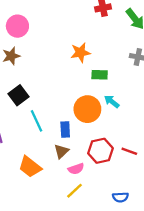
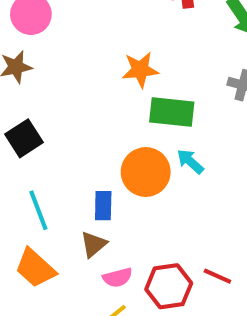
green rectangle: (100, 75) -> (172, 112), size x1.5
cyan line: (37, 121) -> (38, 210), moved
red hexagon: (101, 151) -> (169, 286), moved
red line: (129, 151) -> (217, 276), moved

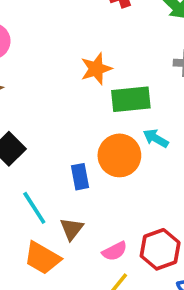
blue rectangle: (103, 206) -> (80, 177), moved
brown triangle: (94, 244) -> (72, 229), moved

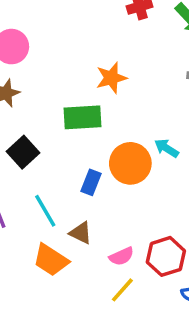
green rectangle: (131, 99) -> (82, 117), moved
blue rectangle: (80, 177) -> (91, 182), turned 30
brown triangle: (72, 229) -> (81, 233), turned -45

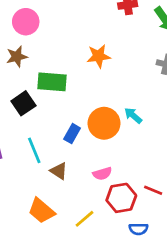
green rectangle: (82, 117) -> (52, 82), moved
pink semicircle: (122, 256) -> (102, 174), moved
orange trapezoid: (51, 260) -> (41, 211), moved

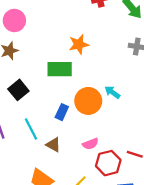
green rectangle: (52, 82) -> (60, 69), moved

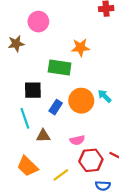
pink circle: (14, 20) -> (38, 22), moved
black square: (18, 90) -> (33, 90), moved, turned 30
brown triangle: (53, 145) -> (43, 136), turned -40

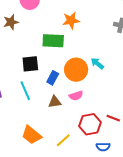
brown triangle: (43, 136) -> (55, 102), moved
pink semicircle: (77, 140) -> (76, 96), moved

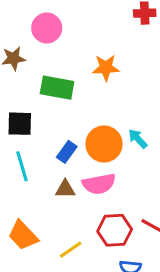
green rectangle: (53, 41) -> (57, 88), moved
black square: (30, 64) -> (20, 124), moved
pink semicircle: (76, 96) -> (99, 184), size x1.5

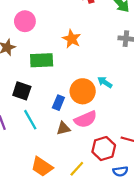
orange star: (106, 68) -> (72, 39), turned -30
black square: (20, 124) -> (22, 91), turned 30

